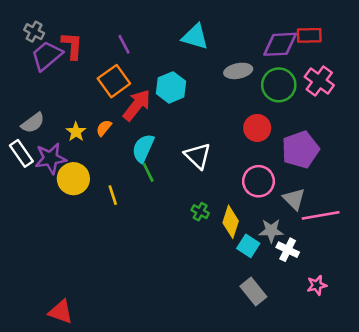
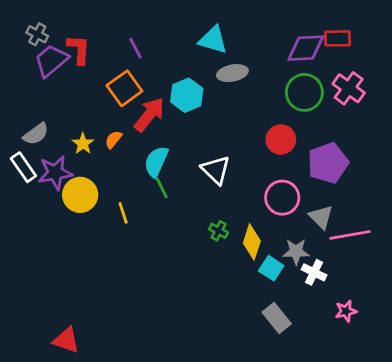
gray ellipse: (238, 71) -> (232, 73), moved

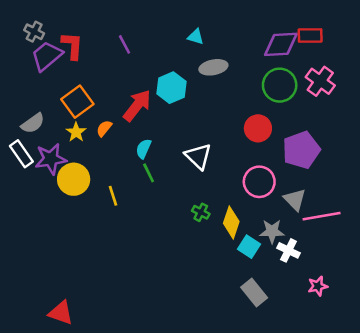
cyan triangle: (213, 40) -> (196, 37), size x0.6
orange square: (124, 88) -> (77, 102), moved
cyan semicircle: (156, 162) -> (143, 149), size x0.7

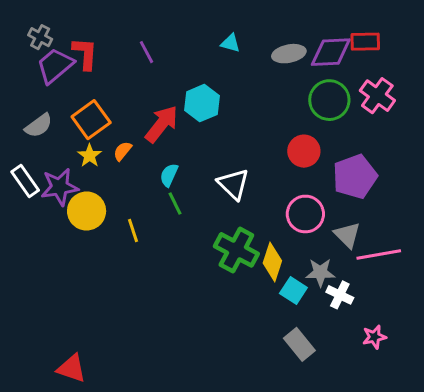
gray ellipse: (213, 67) -> (289, 54), moved
gray semicircle: (33, 123) -> (39, 126), moved
green cross: (201, 212) -> (236, 250), size x2.0

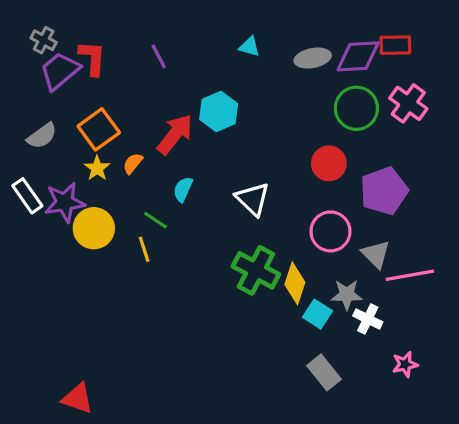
green line: (175, 203) -> (155, 220), moved, turned -30

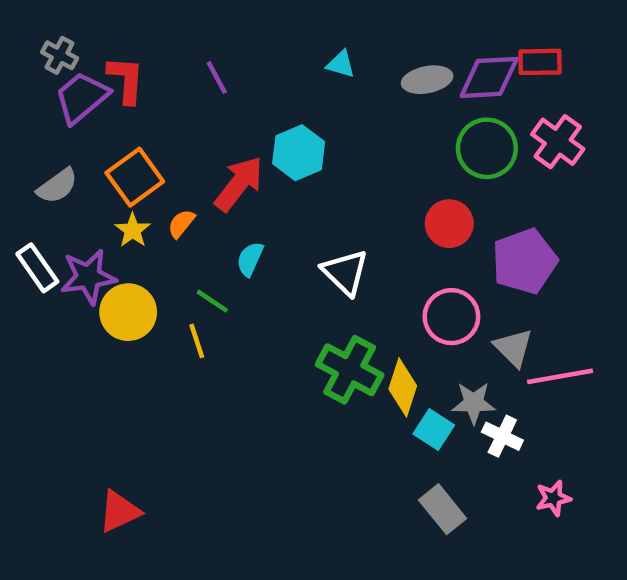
red triangle: (78, 398) -> (119, 511), moved, turned -44

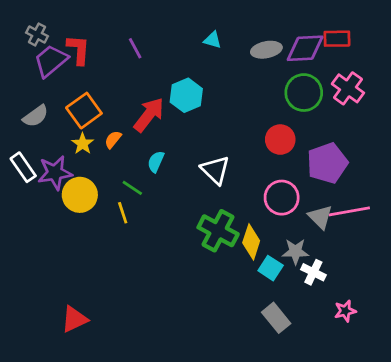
pink line: (560, 376) -> (349, 211), moved

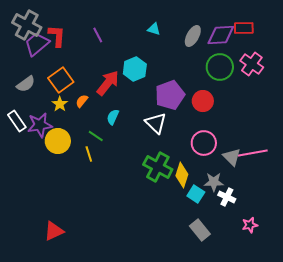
gray cross: (37, 34) -> (27, 25), size x1.8
gray ellipse: (266, 50) -> (193, 36), turned -50
purple pentagon: (327, 163) -> (170, 95), moved

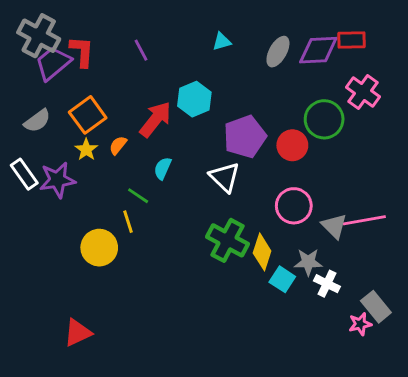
cyan triangle: (154, 29) -> (222, 41), turned -32
green circle: (220, 67) -> (324, 119), moved
yellow circle: (58, 141) -> (99, 248), moved
gray rectangle: (200, 230) -> (376, 307), moved

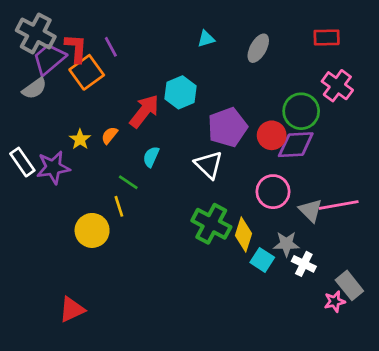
purple line: (141, 50) -> (111, 47), moved
purple diamond: (318, 50) -> (296, 145), moved
orange square: (88, 115) -> (87, 72), moved
gray semicircle: (37, 121) -> (34, 88), moved

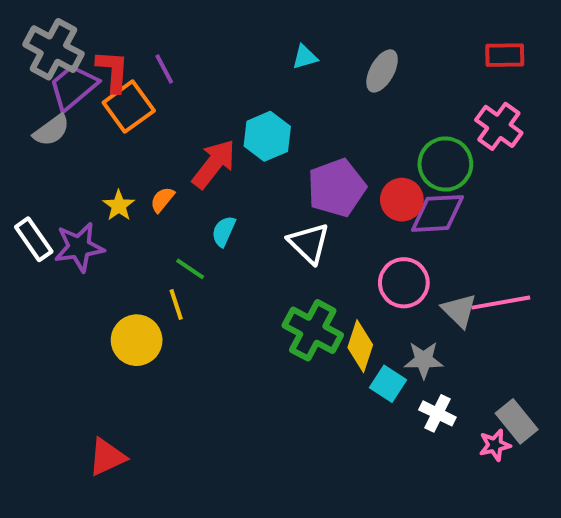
red rectangle: (327, 37) -> (505, 55), moved
white cross: (304, 264) -> (437, 413), moved

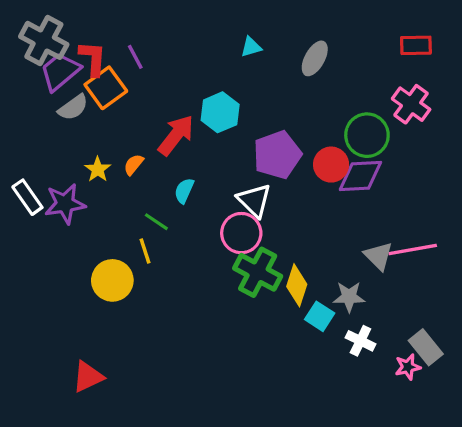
gray semicircle: (51, 130) -> (73, 107), moved
pink circle: (404, 283) -> (241, 233), moved

